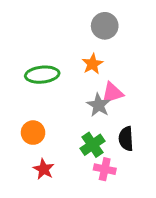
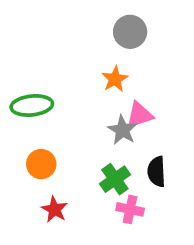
green ellipse: (42, 75) -> (32, 105), moved

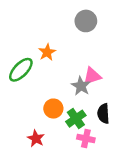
orange star: (115, 79) -> (47, 52), moved
green ellipse: (32, 105) -> (21, 70), turned -40
orange circle: (41, 164) -> (53, 109), moved

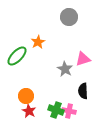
pink triangle: (92, 76) -> (83, 59), moved
orange circle: (53, 109) -> (26, 96), moved
green cross: (76, 119) -> (56, 110), moved, turned -35

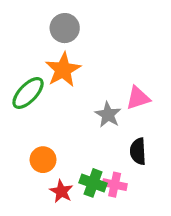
gray circle: (69, 17) -> (65, 28), moved
orange star: (38, 42) -> (63, 70), size x1.5
red star: (29, 111) -> (61, 191), moved

